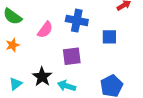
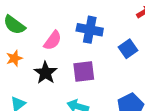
blue square: (109, 37) -> (128, 49), turned -35
black star: (42, 77) -> (45, 73), moved

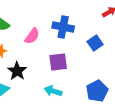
black star: (45, 73) -> (17, 71), moved

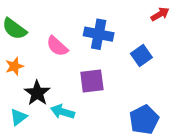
pink semicircle: (32, 36) -> (57, 46), turned 96
cyan arrow: (53, 91) -> (63, 112), moved

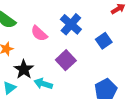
blue cross: (99, 34) -> (71, 24), turned 30
purple square: (92, 81) -> (66, 60), turned -36

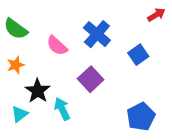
cyan arrow: (43, 84) -> (62, 109), turned 48

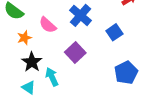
orange star: (16, 65) -> (24, 38), moved
cyan triangle: (20, 114) -> (29, 87), moved, turned -48
blue pentagon: (141, 117) -> (126, 73), moved

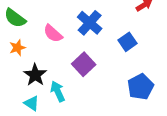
orange star: (24, 38) -> (17, 48), moved

